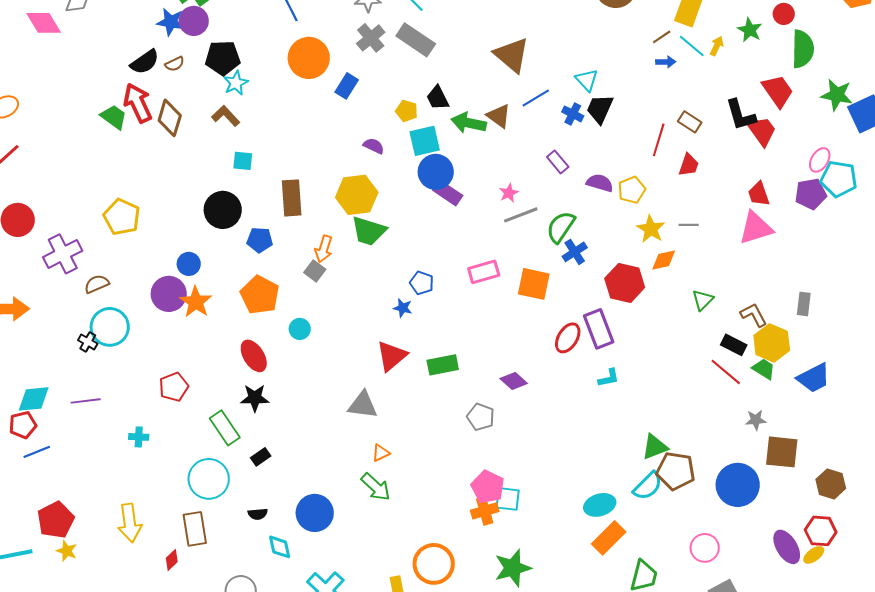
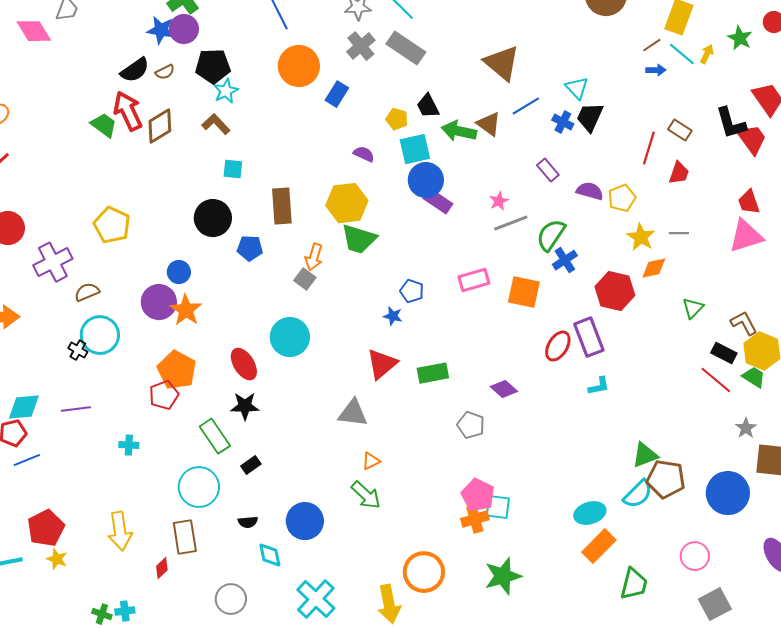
brown diamond: (170, 118) -> (160, 126), turned 42
orange pentagon: (260, 295) -> (177, 370), moved
cyan circle: (300, 329) -> (290, 337), size x1.8
gray star: (756, 420) -> (746, 428), turned -30

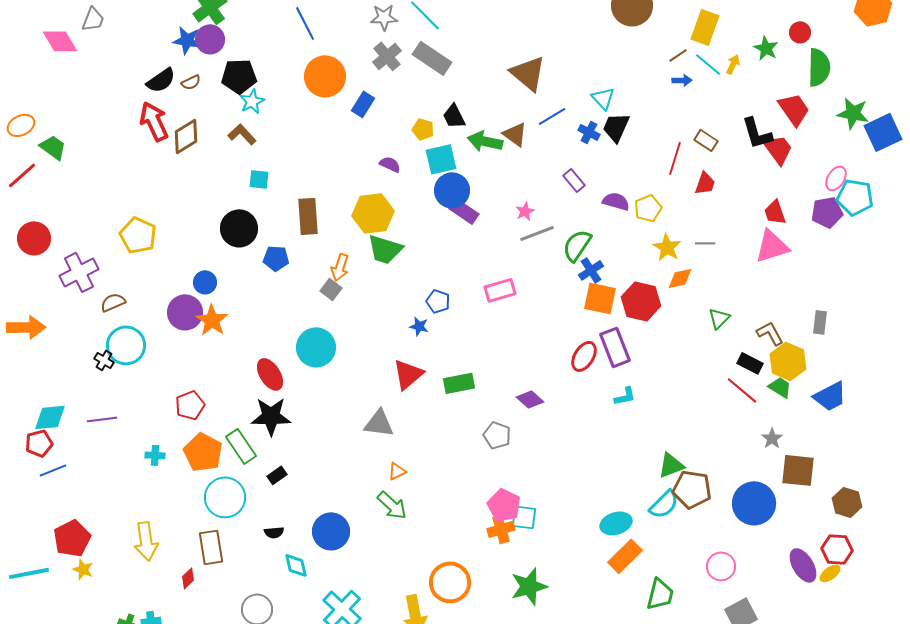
green trapezoid: (104, 125) -> (53, 147), moved
orange square: (524, 292) -> (600, 298), moved
orange pentagon: (177, 370) -> (203, 452), moved
black star: (245, 406) -> (271, 416), size x1.4

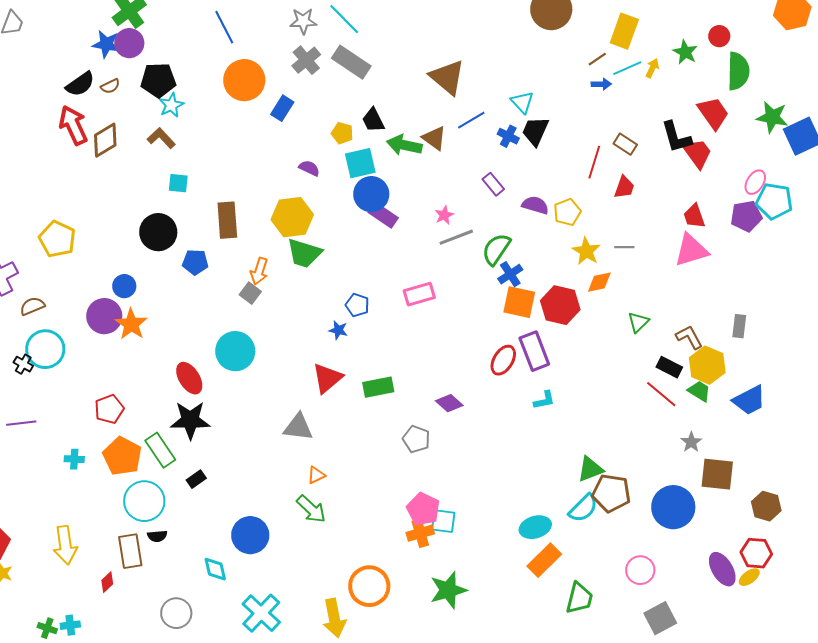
cyan line: (708, 64) -> (627, 68), turned -64
black semicircle: (274, 532) -> (157, 536), moved

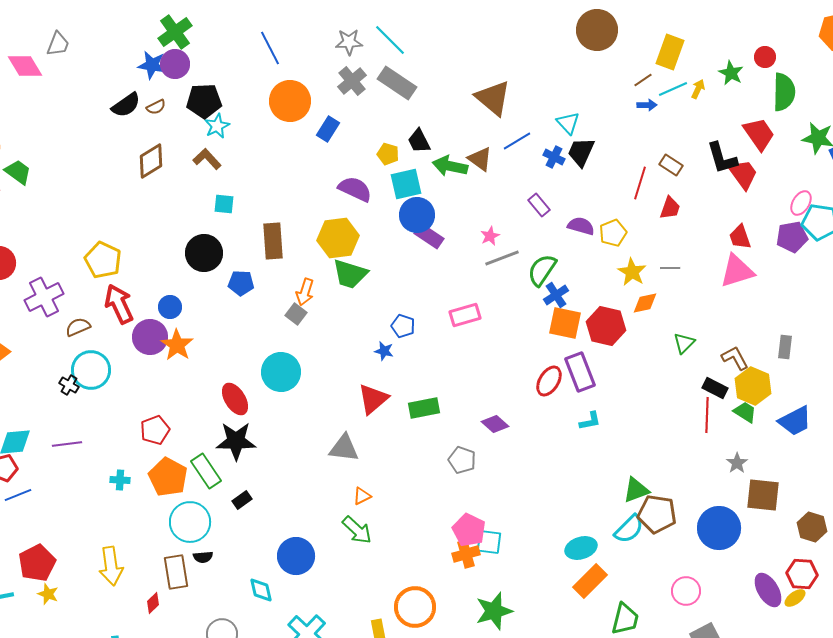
red arrow: (73, 125) -> (119, 304), moved
purple semicircle: (309, 168) -> (355, 189), size x1.6
red line: (661, 394) -> (707, 415), turned 52

